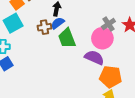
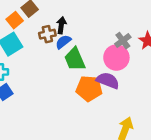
brown cross: (45, 27) -> (47, 34), moved
orange pentagon: (111, 77) -> (89, 88), moved

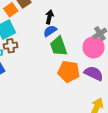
brown cross: (47, 34) -> (11, 46), moved
purple semicircle: (108, 81) -> (94, 73), moved

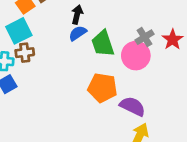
green trapezoid: (59, 46) -> (103, 44), moved
purple semicircle: (94, 73) -> (133, 106), moved

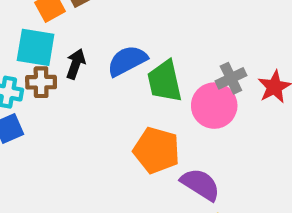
black arrow: (77, 14) -> (76, 64), moved
cyan square: (19, 31) -> (36, 47), turned 30
blue semicircle: (78, 33) -> (127, 61), size x1.4

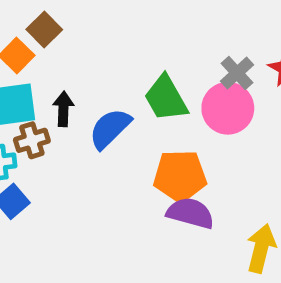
blue semicircle: (127, 61) -> (110, 129), moved
purple semicircle: (200, 184) -> (190, 213), moved

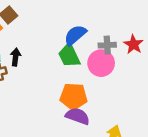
gray cross: (237, 73) -> (107, 45), turned 35
blue semicircle: (110, 129) -> (75, 35), moved

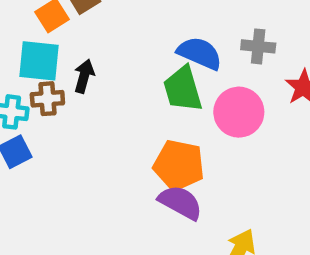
blue semicircle: (75, 35) -> (200, 53), turned 55
gray cross: (107, 45) -> (258, 46), moved

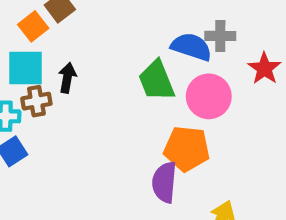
blue semicircle: (200, 53) -> (191, 47), moved
orange pentagon: (179, 165) -> (187, 149), moved
purple semicircle: (180, 202) -> (164, 182), turned -108

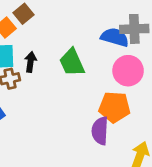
gray cross: (220, 36) -> (134, 29), size x1.4
green trapezoid: (157, 81) -> (72, 62), moved

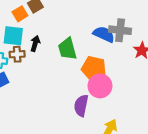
pink circle: (128, 71) -> (100, 86), moved
orange pentagon: (114, 107) -> (94, 68), moved

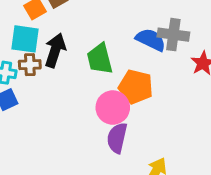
black arrow: (35, 44) -> (55, 50), size x1.5
pink circle: (100, 86) -> (113, 108), moved

